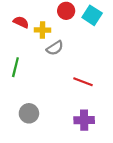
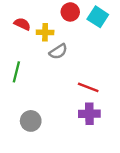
purple cross: (84, 120) -> (89, 114), moved

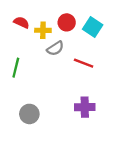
red circle: (70, 12) -> (67, 22), moved
cyan square: (98, 17) -> (93, 27), moved
red line: (88, 87) -> (84, 63), moved

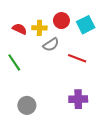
red semicircle: (21, 22) -> (20, 29), moved
cyan square: (93, 27) -> (86, 25), turned 30
green line: (16, 68) -> (14, 62), turned -48

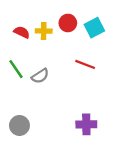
gray semicircle: (51, 45) -> (40, 76), moved
purple cross: (78, 99) -> (86, 124), moved
gray circle: (27, 105) -> (19, 125), moved

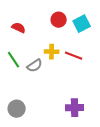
yellow cross: (44, 31) -> (52, 52), moved

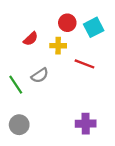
red semicircle: (19, 28) -> (31, 39), moved, turned 112
yellow cross: (52, 52) -> (58, 46), moved
green line: (14, 60) -> (16, 85), moved

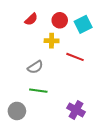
red semicircle: (31, 39) -> (31, 19), moved
green line: (16, 85) -> (38, 91), moved, turned -48
purple cross: (86, 124) -> (76, 110), turned 30

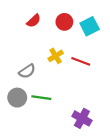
yellow cross: (52, 41) -> (56, 56), moved, turned -32
gray semicircle: (35, 67) -> (27, 71), moved
gray circle: (17, 111) -> (17, 98), moved

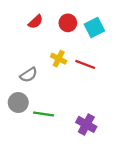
yellow cross: (56, 56) -> (59, 59), turned -32
green line: (41, 98) -> (44, 114), moved

